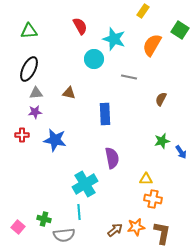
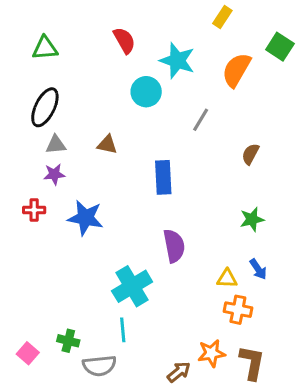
gray line: (129, 77) -> (201, 120), turned -70
blue arrow: (181, 152) -> (258, 269), moved
brown arrow: (115, 230) -> (179, 372), moved

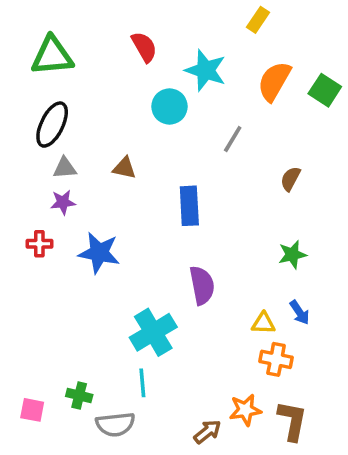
green square: (280, 47) -> (325, 90), moved
green triangle: (45, 48) -> (52, 56), size x1.4
pink square: (28, 353) -> (32, 410), turned -30

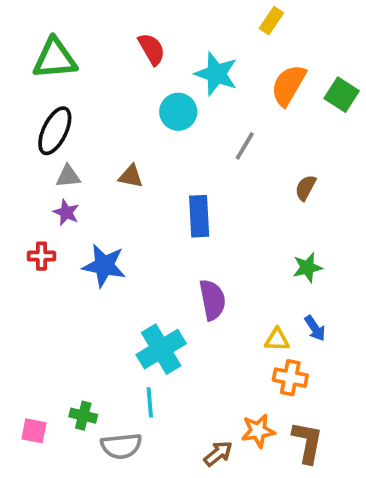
purple star: (63, 202) -> (66, 212), turned 30

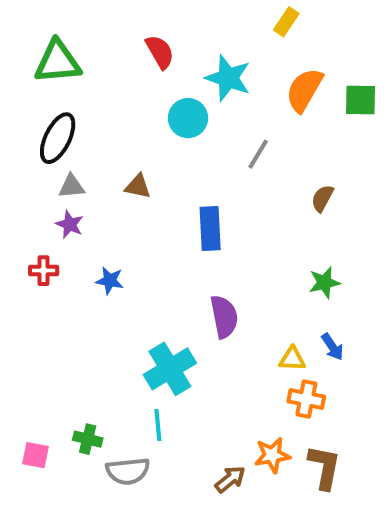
green square: (342, 95) -> (361, 100), turned -32
blue star: (104, 266) -> (110, 281), size x0.6

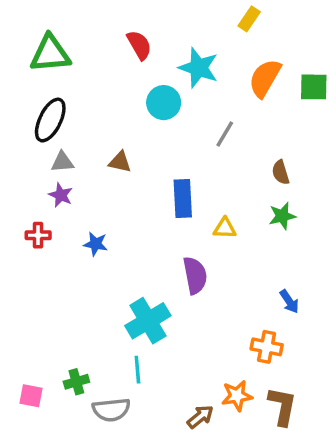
brown semicircle: (322, 198) -> (281, 172), turned -45
green star: (324, 283) -> (282, 216), moved
yellow triangle: (292, 359) -> (225, 228), moved
green cross: (88, 439) -> (76, 382), turned -30

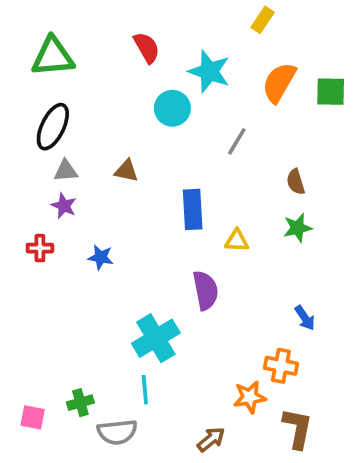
orange star: (237, 396) -> (250, 397), moved

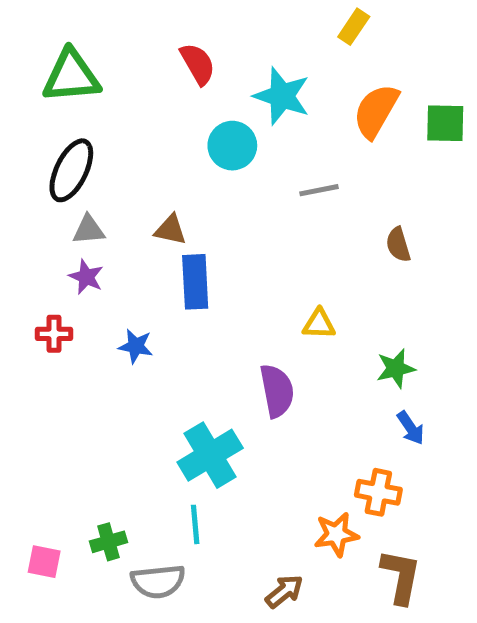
gray line: (237, 141) -> (319, 190), turned 48
blue rectangle: (193, 209) -> (195, 282), moved
green star: (297, 228) -> (396, 368), moved

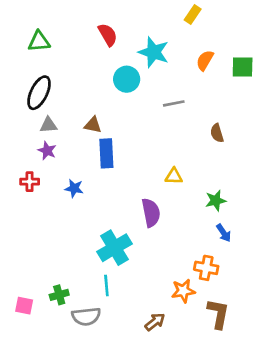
green triangle: (71, 76) -> (39, 41), size x0.7
orange semicircle: (376, 111) -> (205, 60), size x0.7

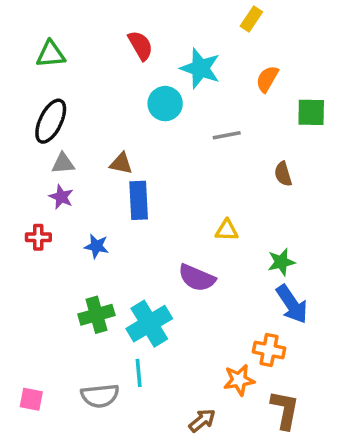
green square: (243, 67) -> (311, 112), moved
purple semicircle: (151, 213) -> (197, 278), turned 124
blue arrow: (224, 233) -> (292, 304), size x1.6
green cross: (59, 295) -> (96, 315), moved, size x1.4
gray semicircle: (86, 316) -> (100, 396), moved

